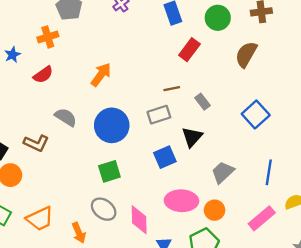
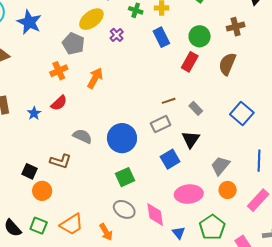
red rectangle: (189, 50) -> (190, 62), moved
blue star: (12, 55) -> (34, 113), moved
orange arrow: (101, 75) -> (95, 78), moved
orange circle: (215, 210) -> (228, 190), moved

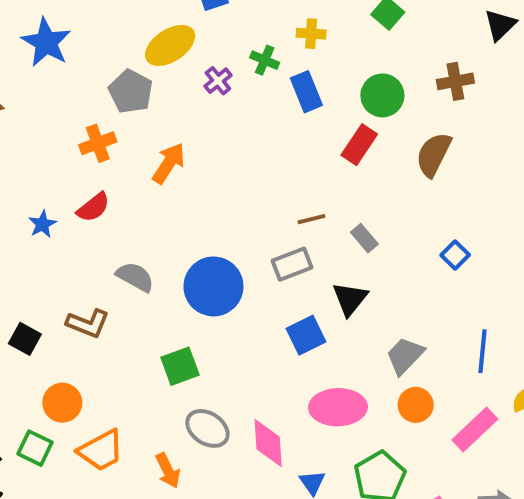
green cross: (136, 10) -> (265, 60), moved
blue square: (242, 114) -> (455, 255), size x0.6
green square: (125, 177) -> (180, 366), moved
orange circle: (42, 191) -> (62, 403), moved

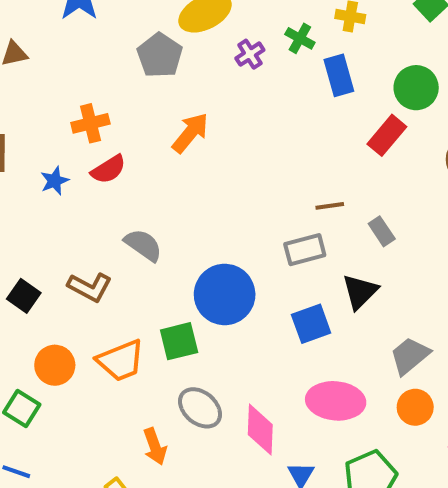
orange cross: (98, 143) -> (90, 123), moved
blue circle: (213, 286) -> (225, 294), moved
orange trapezoid: (101, 450) -> (121, 361), moved

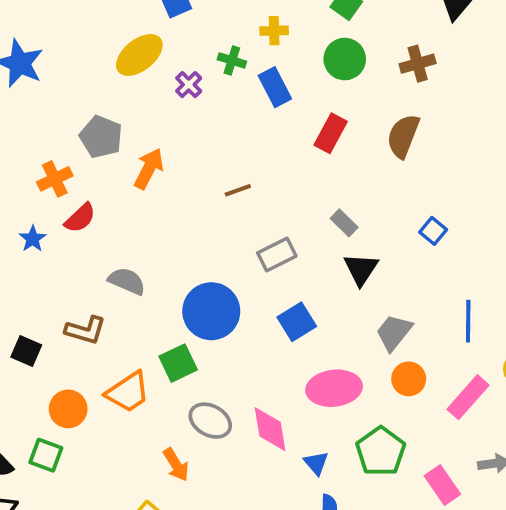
gray pentagon: (160, 55) -> (101, 137), moved
green circle: (416, 88) -> (345, 59), moved
brown line: (330, 206) -> (238, 190), moved
black triangle: (360, 292) -> (361, 269), moved

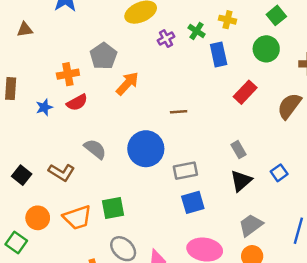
blue square: (433, 231) -> (279, 173), moved
gray rectangle: (277, 255) -> (185, 171), moved
blue circle: (211, 311) -> (146, 149), moved

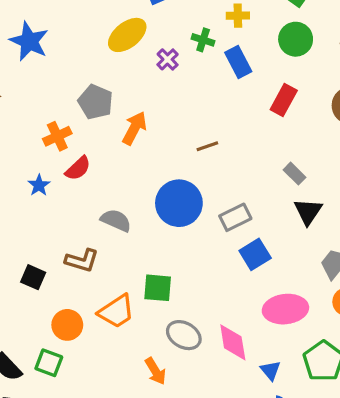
green square: (113, 208) -> (158, 288), turned 30

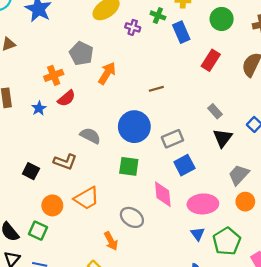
purple cross: (168, 59) -> (133, 27), turned -32
green square: (158, 288) -> (129, 166), moved
pink diamond: (233, 342) -> (163, 194), moved
blue triangle: (270, 370) -> (198, 234), moved

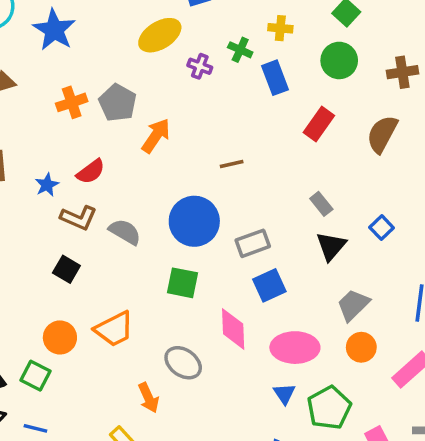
orange cross: (54, 75) -> (72, 102), moved
brown L-shape: (65, 162) -> (78, 218), moved
black square: (31, 171) -> (66, 269), moved

